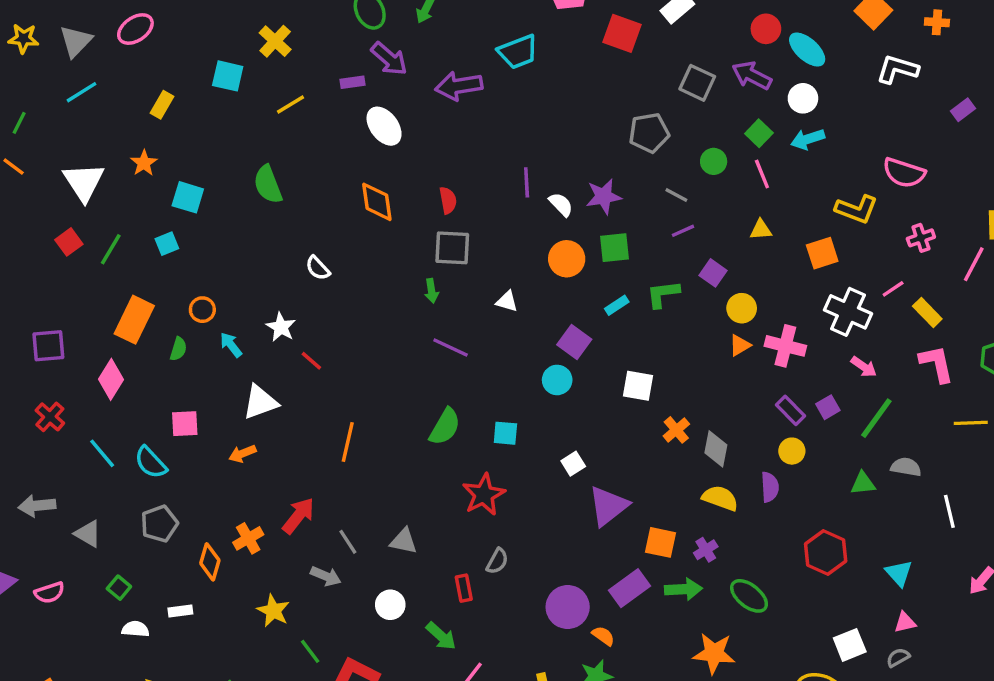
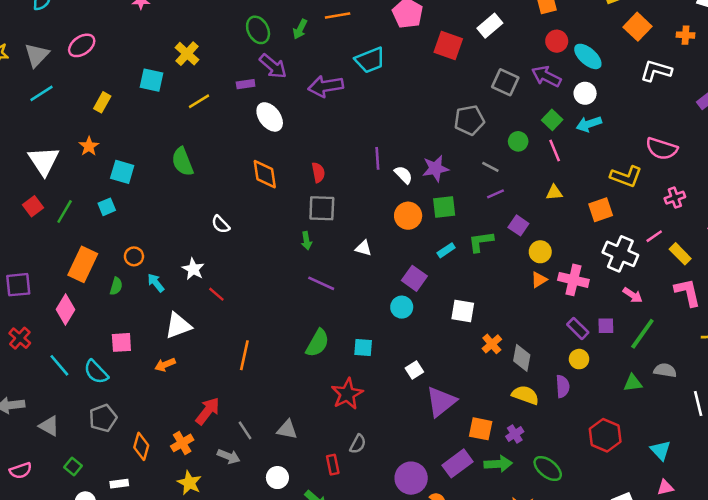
purple square: (828, 407) -> (606, 326), turned 30
orange cross: (248, 538) -> (182, 443), moved

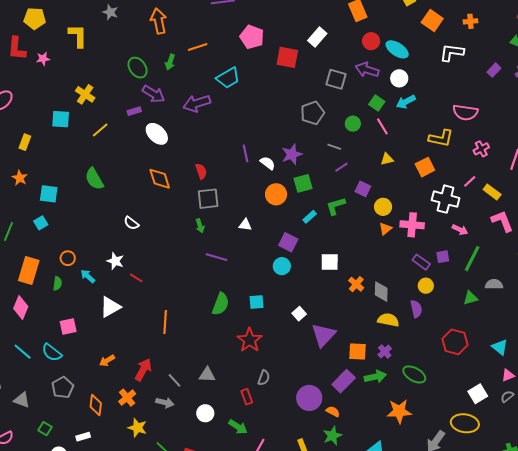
orange arrow: (165, 365) -> (107, 361), moved

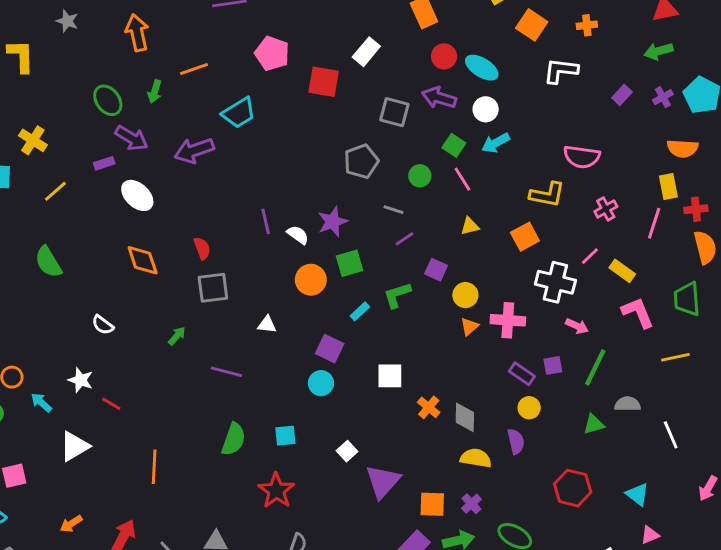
green arrow: (200, 226) -> (177, 336), moved, turned -120

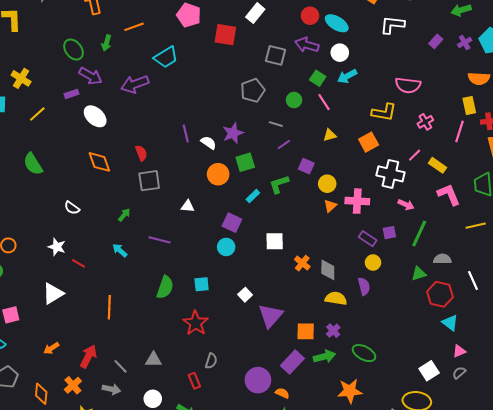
cyan arrow: (41, 402) -> (120, 250), moved
red hexagon: (573, 488) -> (440, 294), moved

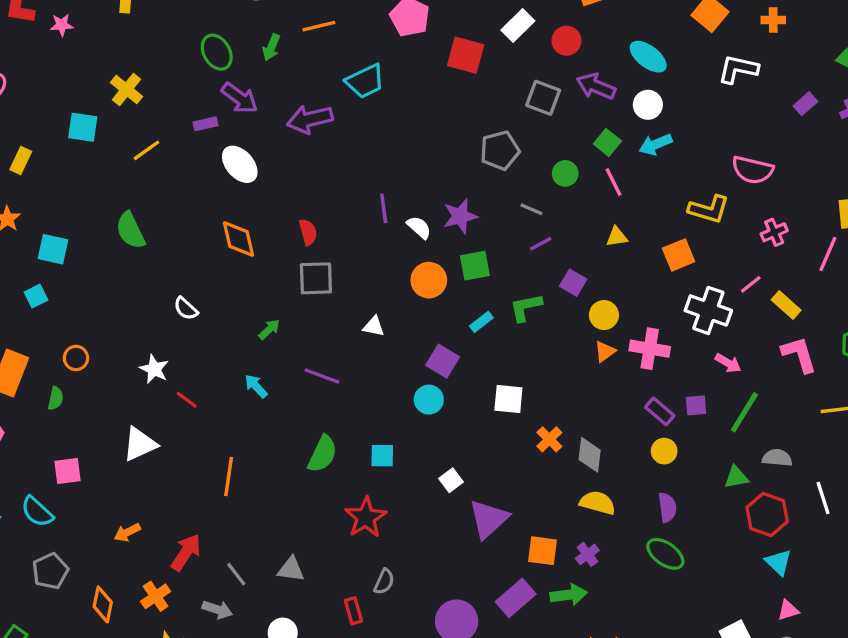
red circle: (310, 16) -> (566, 41), moved
purple semicircle: (364, 286) -> (667, 507), moved
green ellipse: (364, 353) -> (665, 554), moved

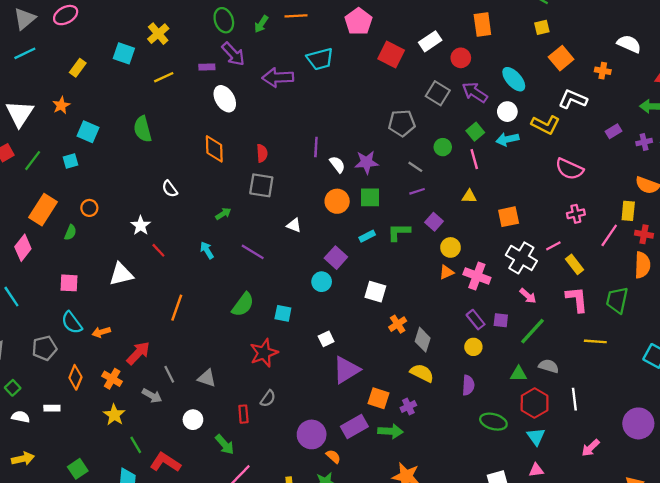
yellow L-shape: (709, 209) -> (546, 125), moved
cyan semicircle: (37, 512) -> (72, 323), moved
green ellipse: (665, 554) -> (493, 422), moved, turned -30
orange cross: (156, 596) -> (112, 379), turned -36

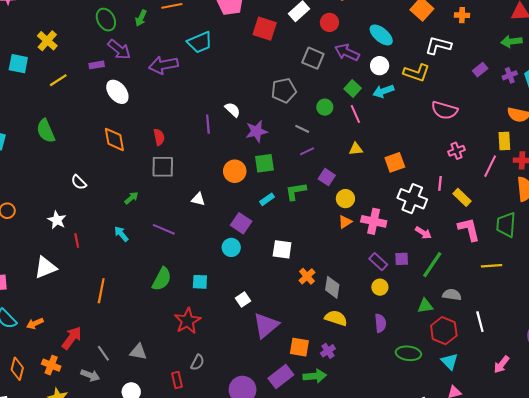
white semicircle: (337, 164) -> (233, 110), moved
pink line: (553, 246) -> (440, 183), turned -48
red line: (158, 250) -> (77, 240), turned 40

